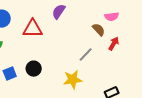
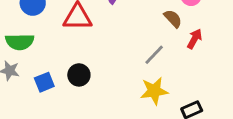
yellow star: (73, 80) -> (154, 91), moved

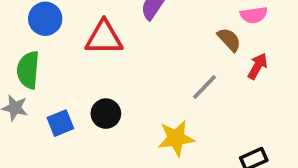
green semicircle: (20, 42) -> (28, 70), turned 96
yellow star: (154, 91) -> (176, 138), moved

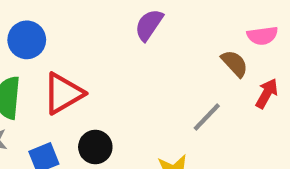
red triangle: (104, 38) -> (63, 93), moved, turned -30

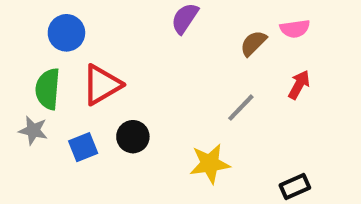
brown semicircle: (235, 63) -> (253, 43), moved, turned -92

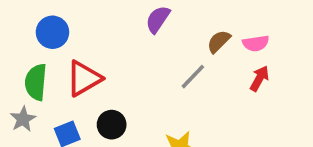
pink semicircle: (295, 29) -> (256, 43), moved
gray line: (241, 108) -> (193, 77), moved
gray star: (33, 130) -> (23, 119), turned 30

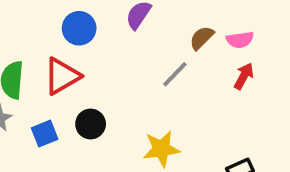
blue circle: (52, 32) -> (79, 28), moved

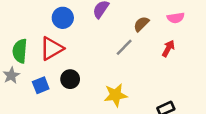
pink semicircle: (240, 40) -> (176, 18), moved

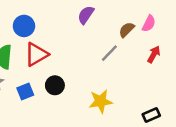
blue circle: (63, 18) -> (24, 26), moved
pink semicircle: (176, 18) -> (149, 23), moved, turned -56

